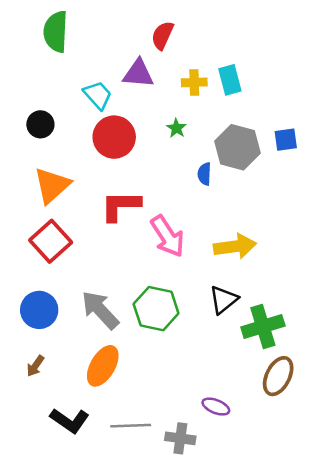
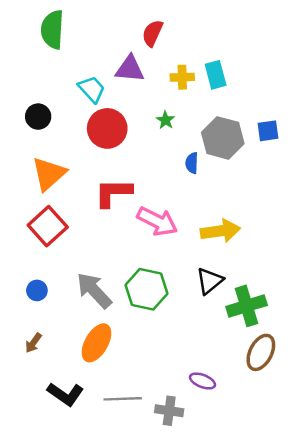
pink arrow: (168, 236) -> (157, 221), turned -30
blue circle: (39, 310) -> (37, 290), size x0.6

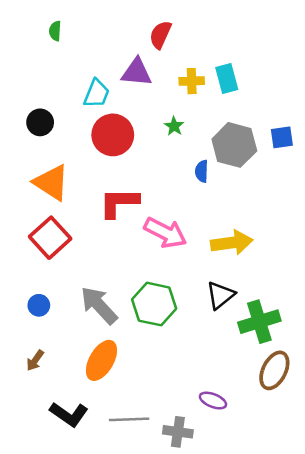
green semicircle: (52, 30) -> (55, 31), size x0.5
cyan trapezoid: (92, 89) -> (96, 94), turned 64
orange triangle: (49, 174) -> (51, 183), turned -45

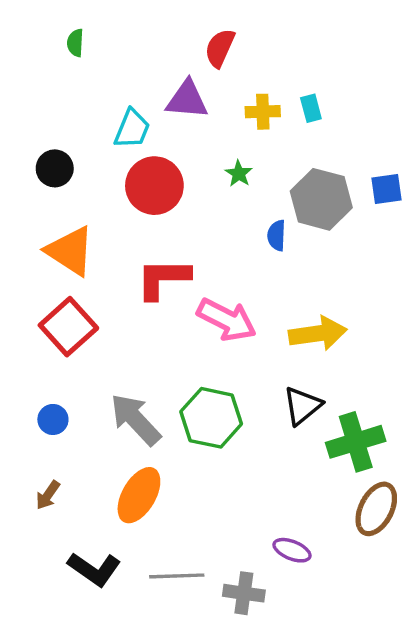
cyan rectangle: (227, 79) -> (311, 108), size x0.7

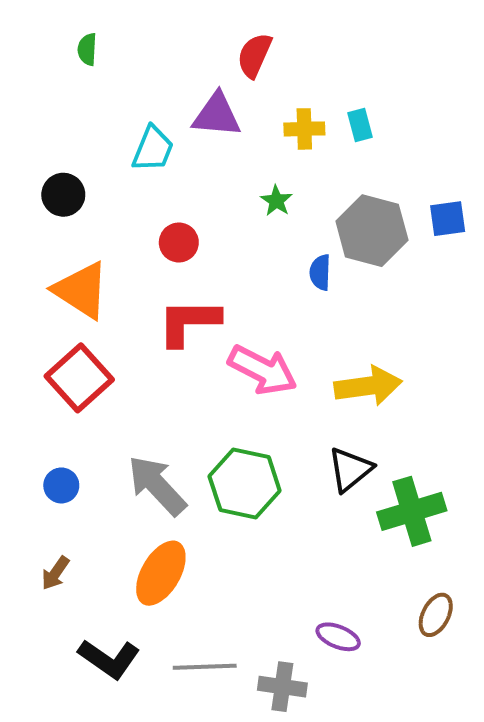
red circle: (154, 186) -> (179, 243), moved, size x0.6
brown ellipse: (376, 509) -> (436, 615), moved, size x0.7

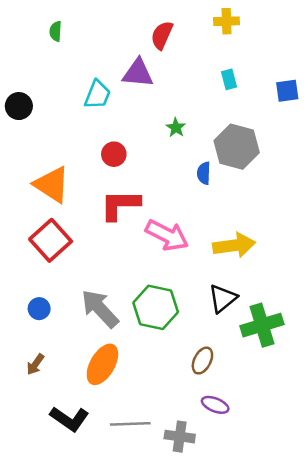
yellow cross: (304, 129) -> (227, 21), moved
black circle: (63, 195) -> (19, 106), moved
blue square: (448, 219) -> (287, 91), moved
brown ellipse: (436, 615) -> (202, 361), moved

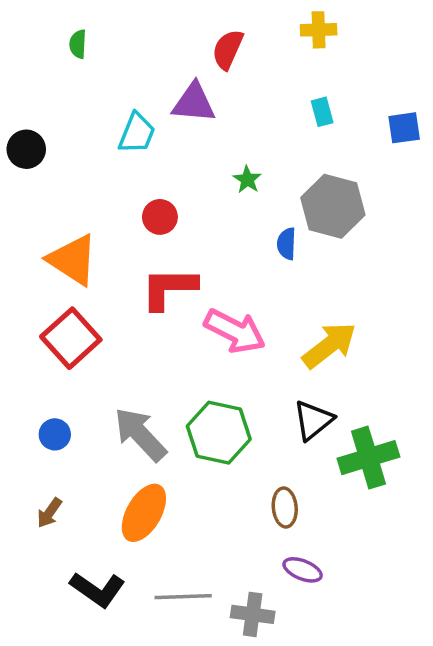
yellow arrow: (234, 245) -> (329, 345), turned -30
brown ellipse: (202, 361) -> (285, 507), turned -32

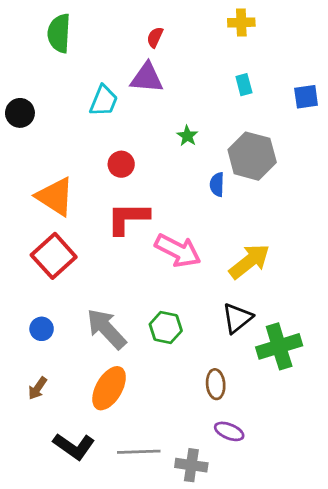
green semicircle: (78, 44) -> (59, 33), size x1.8
red semicircle: (228, 49) -> (155, 37), moved, size x0.7
green hexagon: (219, 433) -> (166, 328), size x0.7

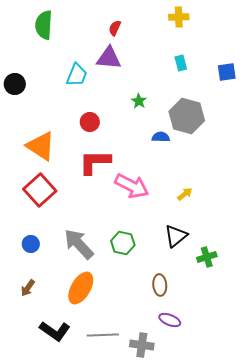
blue semicircle: (217, 184) -> (161, 137), turned 90
yellow arrow: (249, 261) -> (185, 194), size x0.5
green cross: (279, 346) -> (207, 257), size x0.6

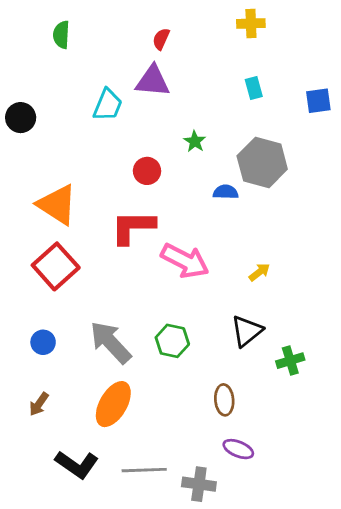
green semicircle: (44, 25) -> (61, 35), size x0.7
red circle: (90, 122) -> (147, 171), moved

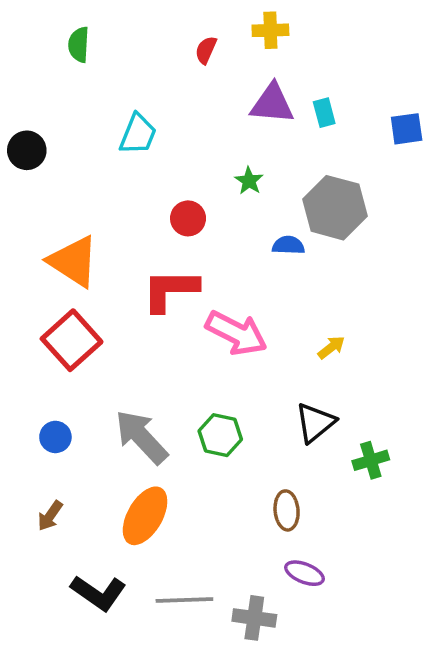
yellow cross: (251, 23) -> (270, 30), moved
purple triangle: (153, 81) -> (272, 104), moved

